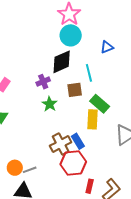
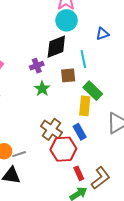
blue rectangle: (78, 141) -> (80, 132), moved
brown cross: (61, 144) -> (51, 129), turned -30
red rectangle: (90, 186) -> (79, 173), turned -40

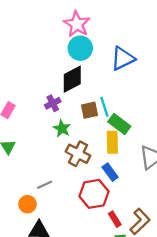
blue triangle: (103, 34) -> (123, 59), size x1.6
cyan line: (83, 59) -> (104, 107), moved
brown cross: (51, 129) -> (78, 154), moved
gray line: (19, 154) -> (45, 185), moved

